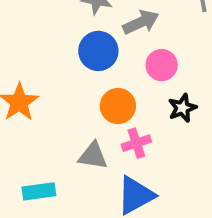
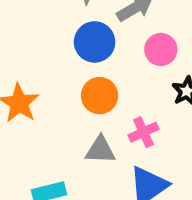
orange circle: (118, 106) -> (100, 96), moved

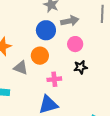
gray triangle: (100, 150) -> (21, 68), moved

